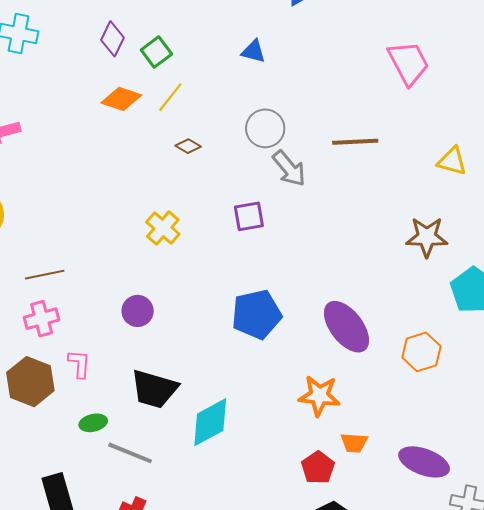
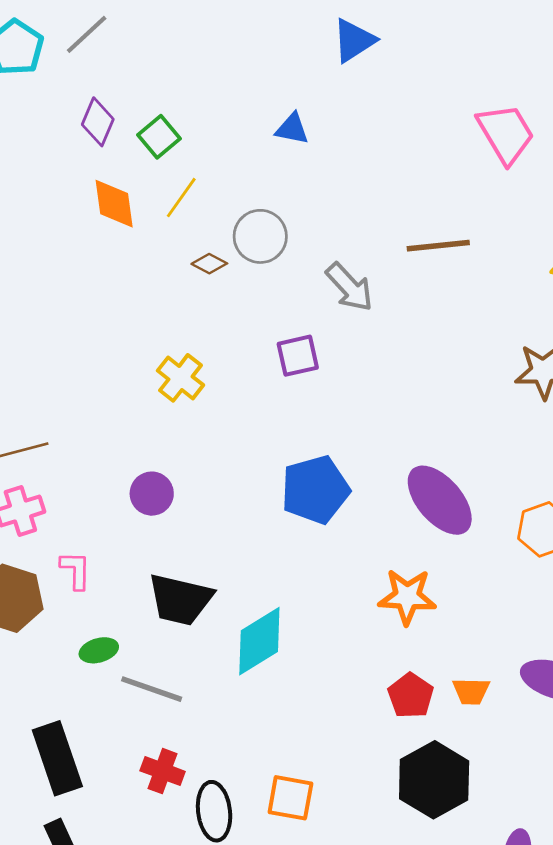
orange diamond: (121, 99) -> (114, 204), turned 66
gray circle: (265, 128) -> (260, 236), moved
orange trapezoid: (354, 443) -> (471, 691), moved

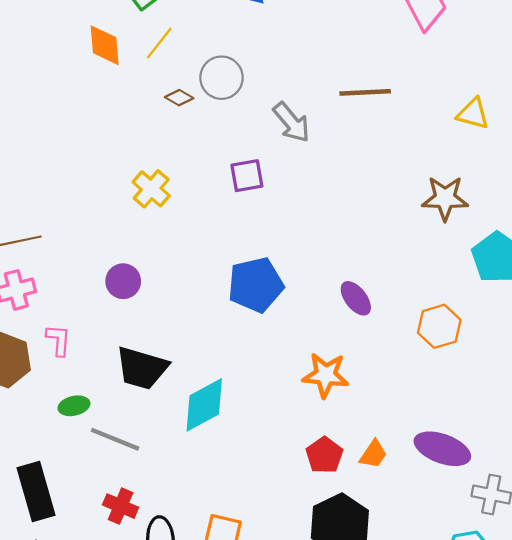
purple ellipse: (440, 500) -> (356, 298), size x0.6
orange trapezoid: (471, 691) -> (373, 454), turned -60

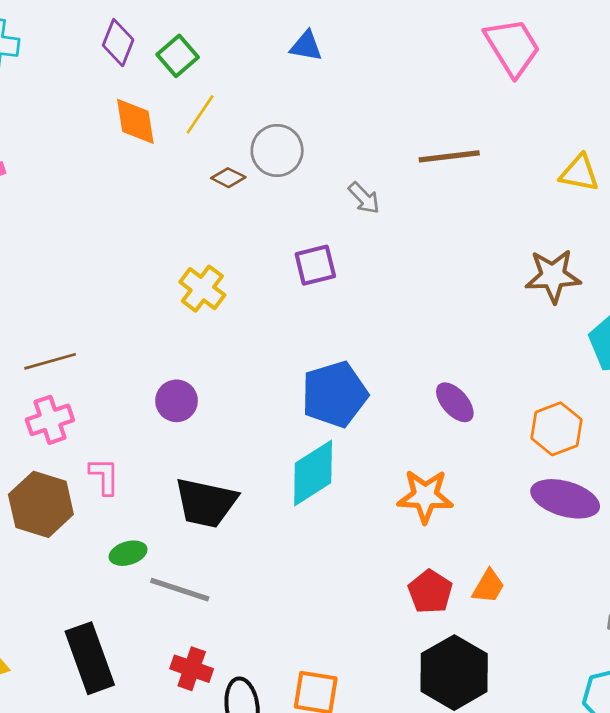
gray arrow: (292, 122) -> (364, 198), size x0.7
cyan diamond: (204, 405) -> (313, 473), moved
purple ellipse: (442, 449) -> (565, 499), moved

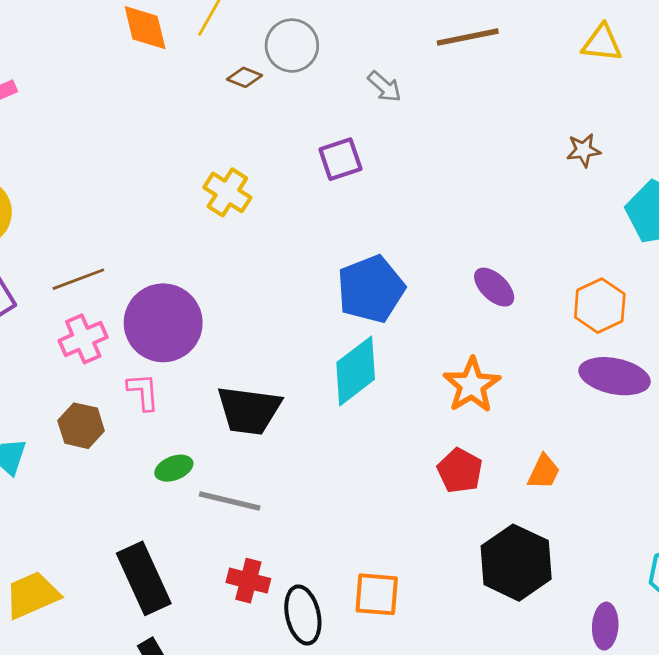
brown star: (553, 276) -> (583, 150), size x0.6
purple circle: (177, 401) -> (163, 323), moved, size x1.8
orange star: (425, 496) -> (472, 385), turned -30
brown hexagon: (41, 504) -> (81, 426), size x0.7
red pentagon: (430, 592) -> (460, 471), moved

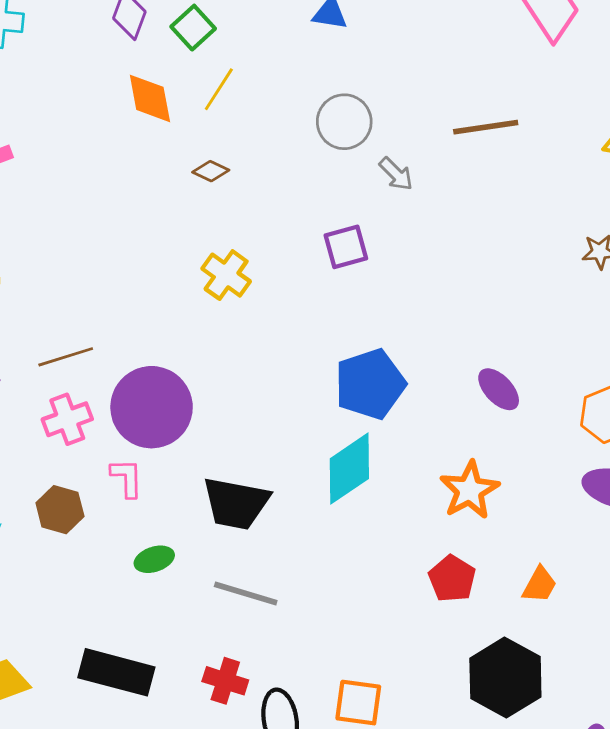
gray circle: (292, 46) -> (344, 122), moved
brown diamond: (245, 77) -> (211, 171), moved
gray line: (230, 501) -> (246, 593), moved
black rectangle: (144, 578) -> (116, 672), turned -54

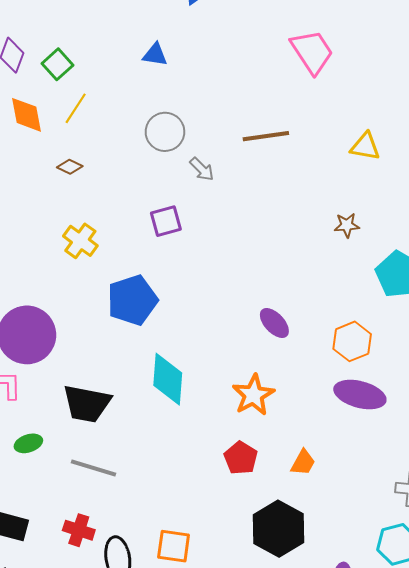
blue pentagon: (370, 384) -> (132, 300), moved
cyan diamond: (349, 469) -> (168, 379), turned -52

